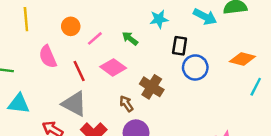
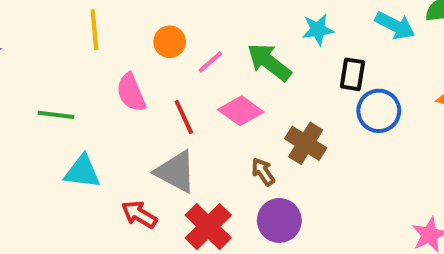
green arrow: (130, 38) -> (269, 62), size x1.6

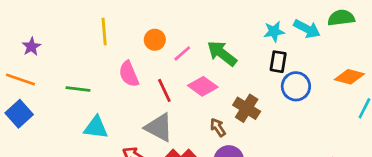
cyan star: (318, 30) -> (274, 32), moved

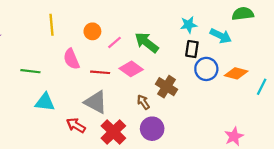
cyan arrow: (307, 29) -> (221, 36), moved
orange diamond: (349, 77) -> (236, 73), moved
red line: (164, 90) -> (100, 72), turned -60

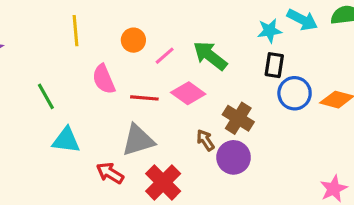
cyan arrow: (221, 36) -> (302, 20), moved
green line: (30, 71) -> (46, 96), turned 54
gray triangle: (96, 102) -> (138, 140), turned -45
purple circle: (152, 129) -> (234, 157), moved

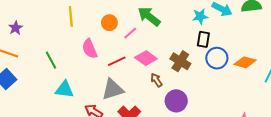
green arrow: (210, 56) -> (149, 16), moved
red line: (144, 98) -> (117, 61), turned -30
brown cross: (238, 118) -> (180, 61), moved
brown arrow: (205, 140) -> (156, 80), moved

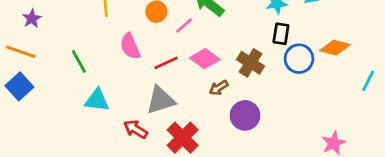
orange diamond: (245, 62) -> (335, 48), moved
brown arrow: (156, 80) -> (219, 88), turned -88

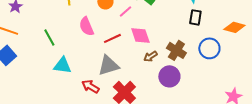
pink diamond: (205, 59) -> (140, 35), turned 35
blue circle: (299, 59) -> (209, 48), moved
brown cross: (251, 63) -> (176, 50), moved

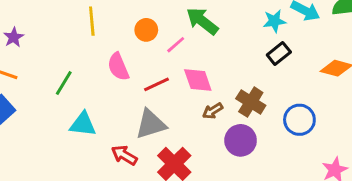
black rectangle: (195, 17) -> (279, 53), turned 42
green line: (49, 37) -> (64, 83), turned 60
blue circle: (209, 48) -> (299, 120), moved

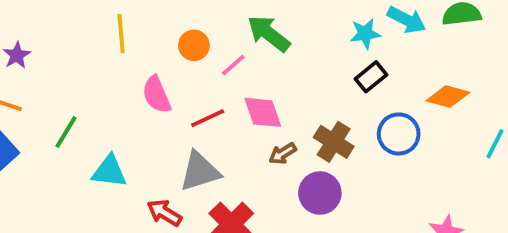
green line: (64, 83) -> (66, 132), moved
blue circle: (299, 120) -> (399, 134), moved

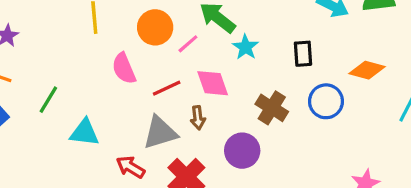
cyan star: (365, 34) -> (245, 47), moved, turned -30
orange circle: (194, 45) -> (155, 27), size x1.4
black rectangle: (371, 77) -> (303, 54), turned -55
brown arrow: (282, 154) -> (198, 118), moved, turned -65
purple circle: (320, 193) -> (242, 151), moved

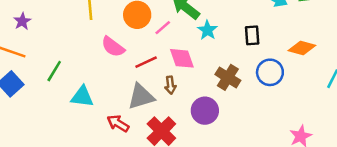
pink semicircle: (124, 68) -> (113, 47), turned -30

